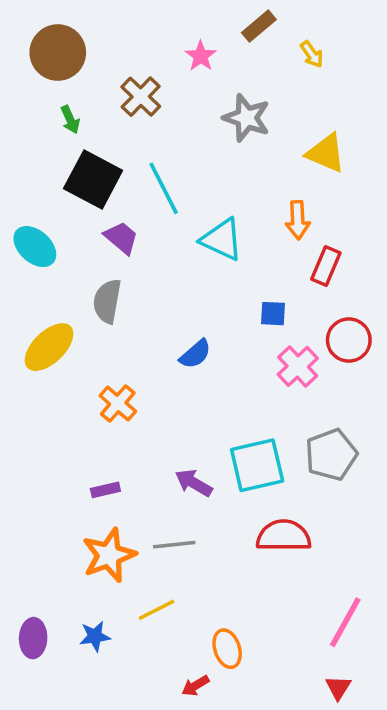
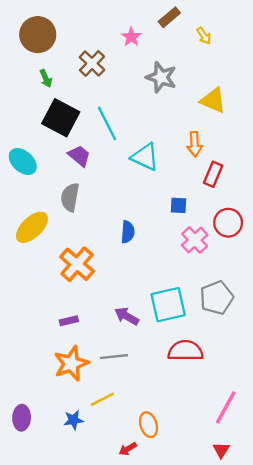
blue semicircle: (195, 354) -> (128, 232), turned -45
orange cross: (118, 404) -> (77, 264), size x1.4
blue star: (95, 636) -> (73, 420), moved

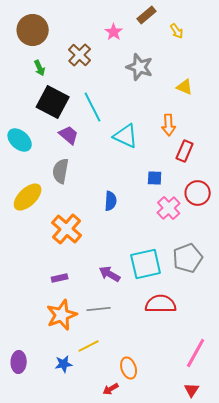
yellow triangle: (213, 100) -> (185, 87), size x0.7

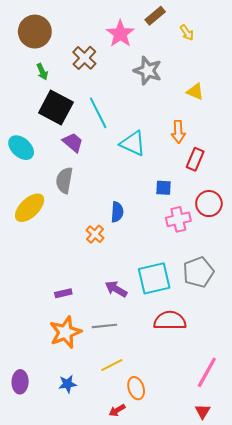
pink star: (114, 32) -> (120, 34), size x1.5
pink cross: (169, 208) -> (178, 219), turned 30
orange cross: (67, 229) -> (95, 234), moved, size x0.6
yellow line: (89, 346) -> (112, 365), moved

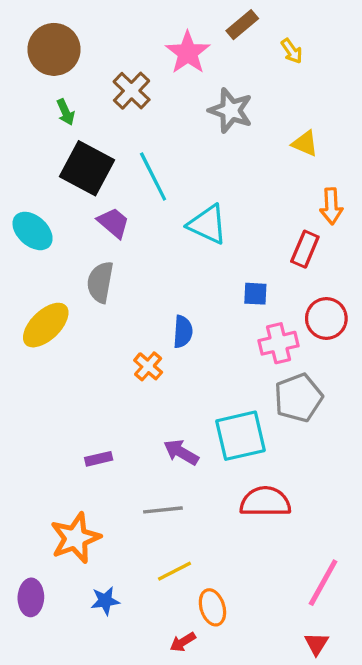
orange arrow: (178, 132) -> (331, 206), moved
gray pentagon: (198, 272) -> (298, 398), moved
orange star: (65, 332) -> (75, 538), moved

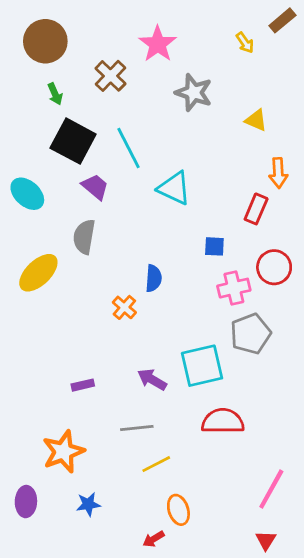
brown rectangle: (242, 25) -> (282, 20), moved
yellow line: (174, 571) -> (156, 464), moved

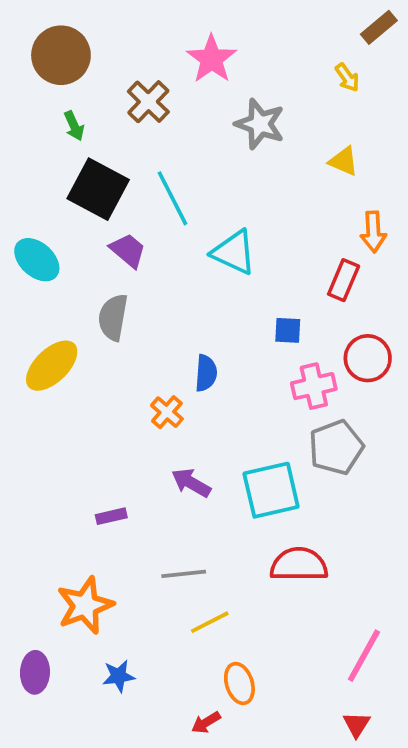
yellow arrow: (245, 43) -> (347, 78), moved
purple arrow: (152, 380) -> (191, 483), moved

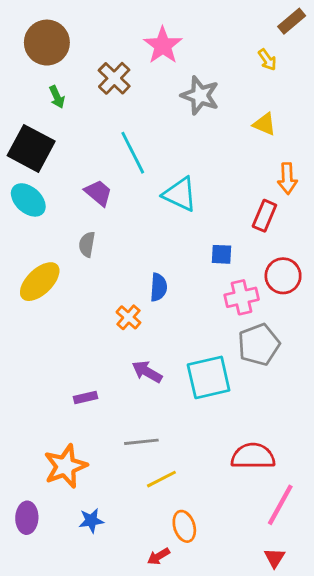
black square: (98, 189) -> (31, 148), moved
gray semicircle: (113, 317) -> (87, 244), size x0.7
red semicircle: (299, 565) -> (253, 456), moved

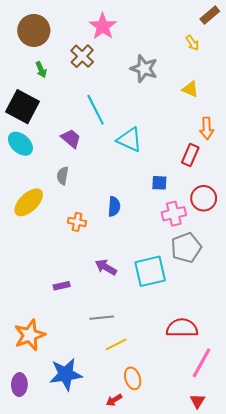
pink star: (163, 45) -> (103, 26), moved
orange cross: (128, 317) -> (77, 222), moved, turned -30
orange star: (65, 466) -> (30, 335), moved
purple ellipse: (27, 518) -> (19, 385), moved
blue star: (91, 521) -> (66, 374), size x1.8

